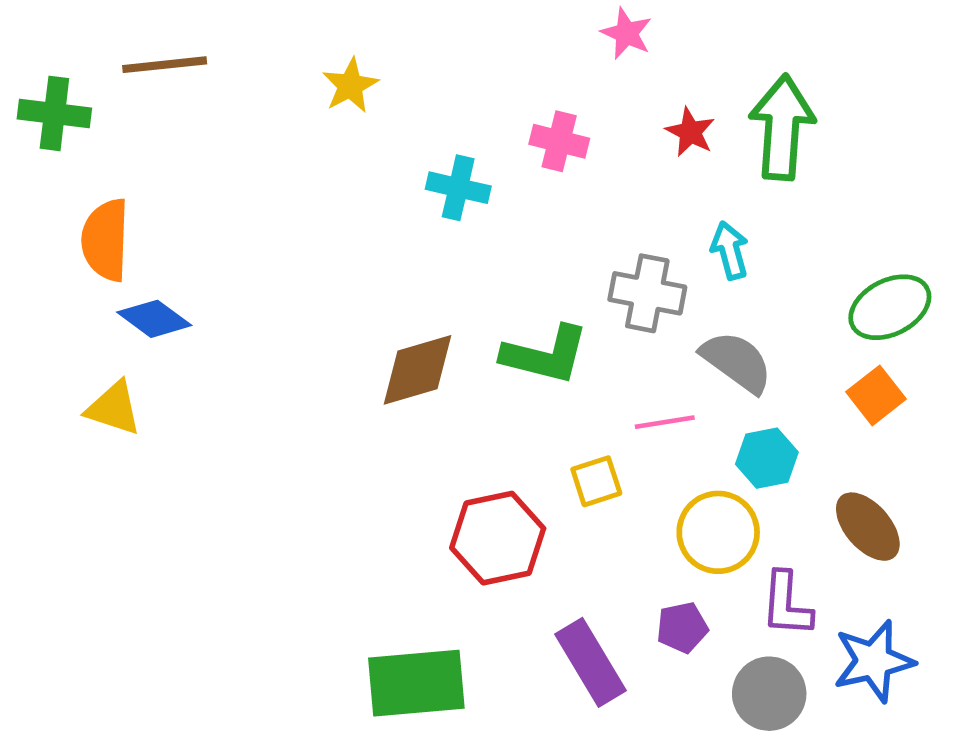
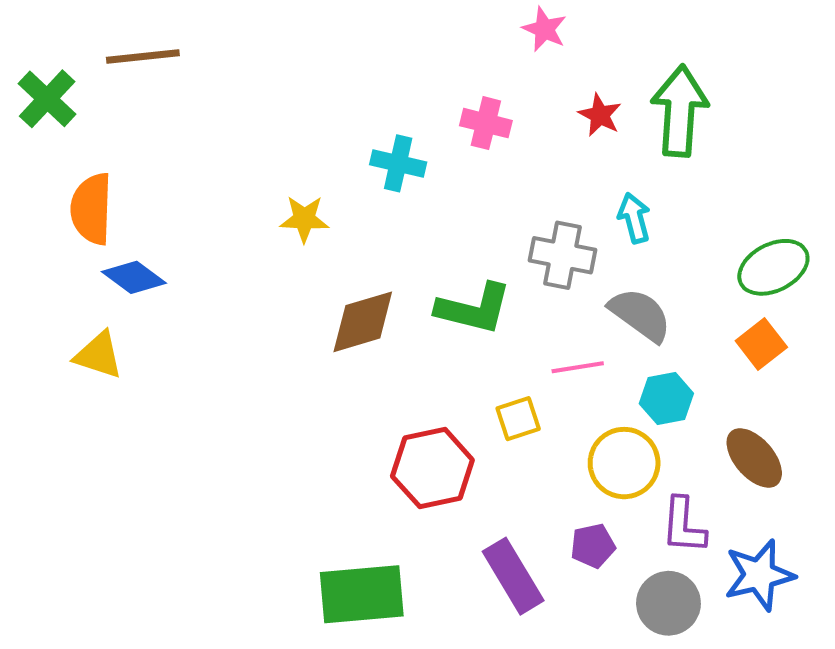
yellow star: (350, 86) -> (304, 219), moved, turned 30
green cross: (54, 113) -> (47, 99), turned 36

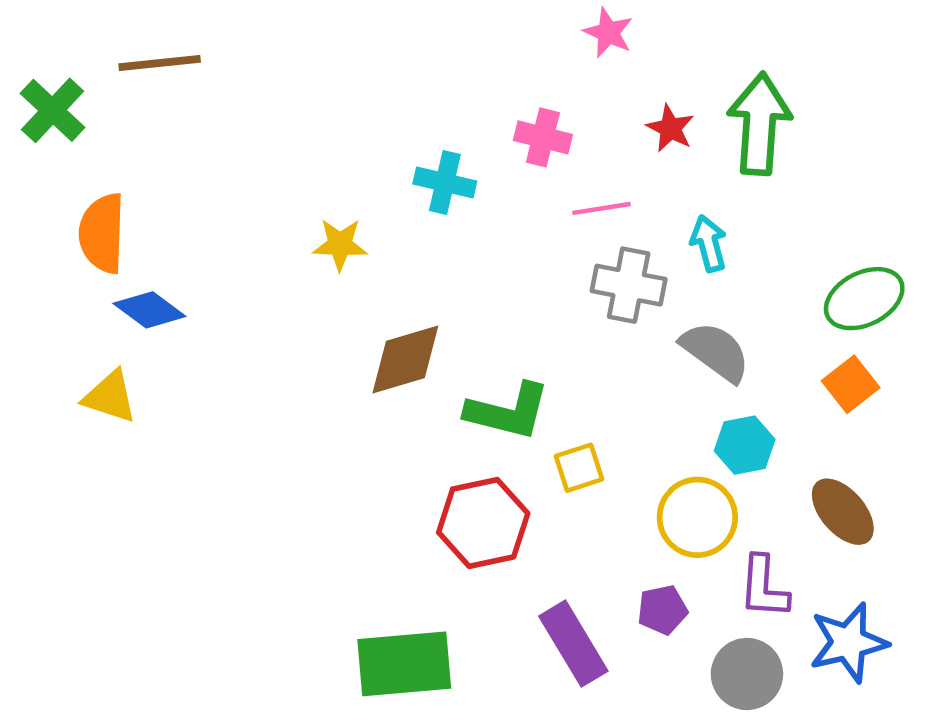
green L-shape: (474, 309) -> (508, 411), moved
pink line: (578, 367) -> (602, 208), moved

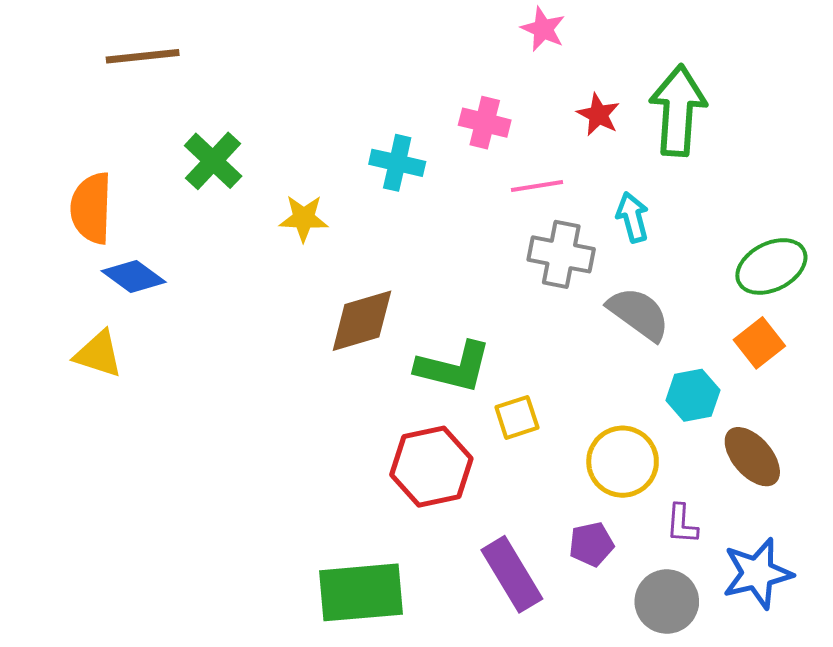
green cross: (53, 110) -> (213, 161), moved
cyan hexagon: (745, 445) -> (693, 395), moved
purple L-shape: (764, 587) -> (682, 524), size x0.7

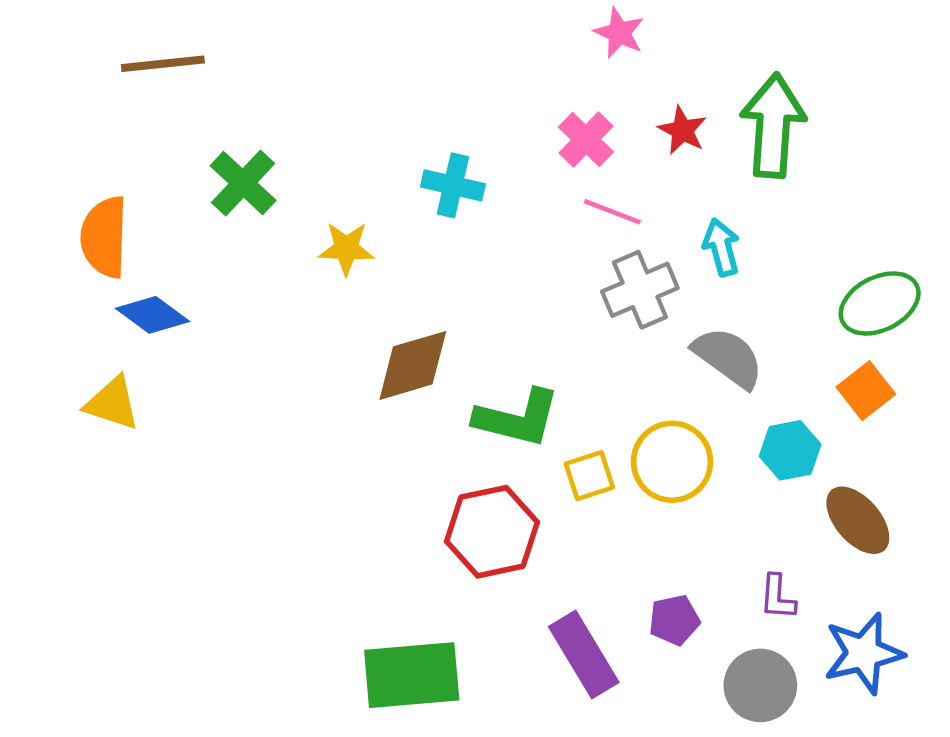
pink cross: (485, 123) -> (586, 139), moved, turned 30
pink line: (537, 186) -> (612, 212), turned 30
gray cross: (561, 254) -> (640, 290), turned -34
yellow circle: (623, 462) -> (672, 462), moved

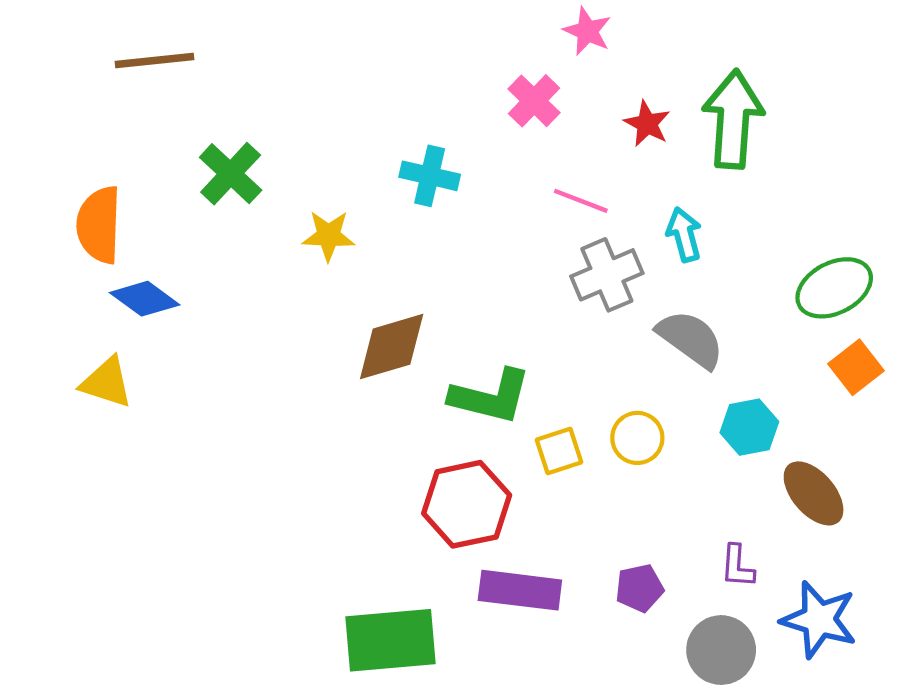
pink cross: (586, 139) -> (534, 101), moved
orange square: (866, 391) -> (856, 367), moved
yellow circle: (672, 462) -> (637, 438), size x0.7
blue star: (864, 653) -> (819, 620), turned 30
purple rectangle: (584, 654) -> (520, 590), moved, turned -52

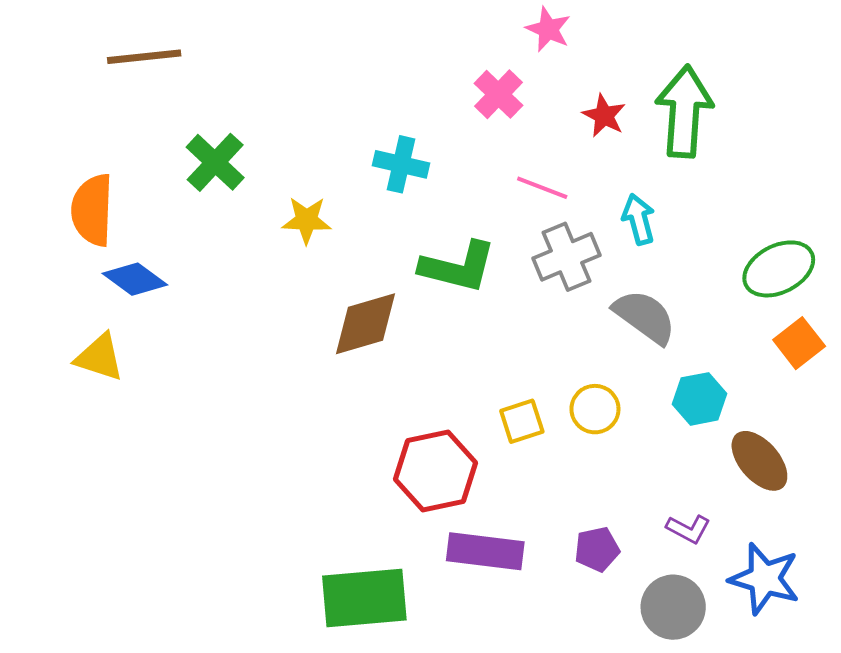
green L-shape: (491, 397) -> (458, 267), moved
purple L-shape: (737, 566) -> (688, 529), turned -66

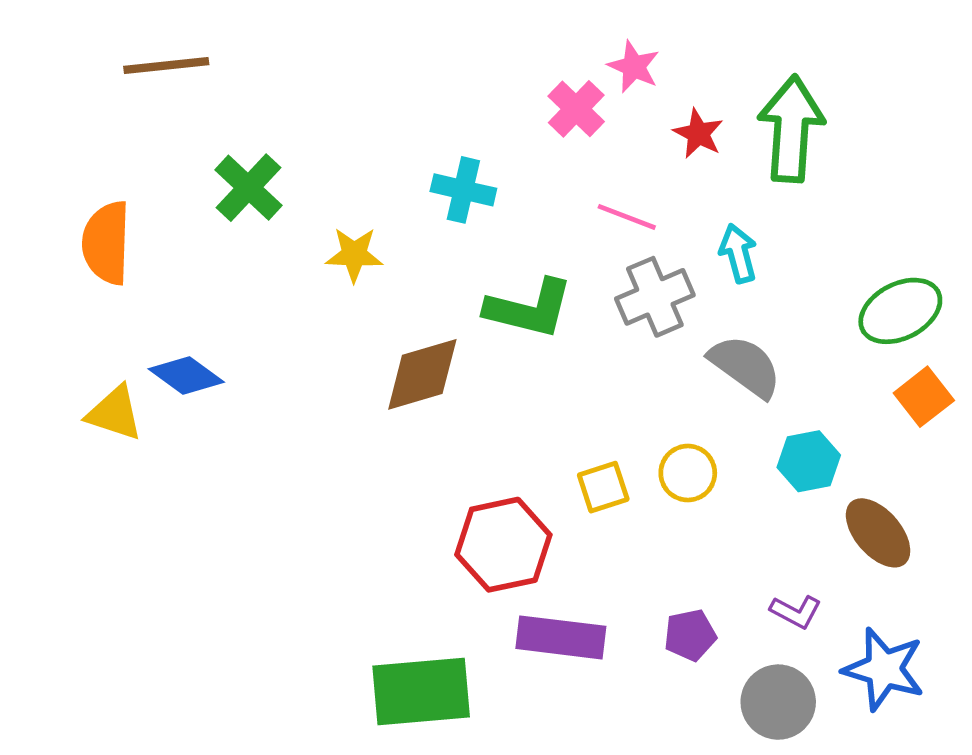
pink star: (548, 29) -> (634, 67), moved
blue diamond: (135, 279) -> (186, 376), moved

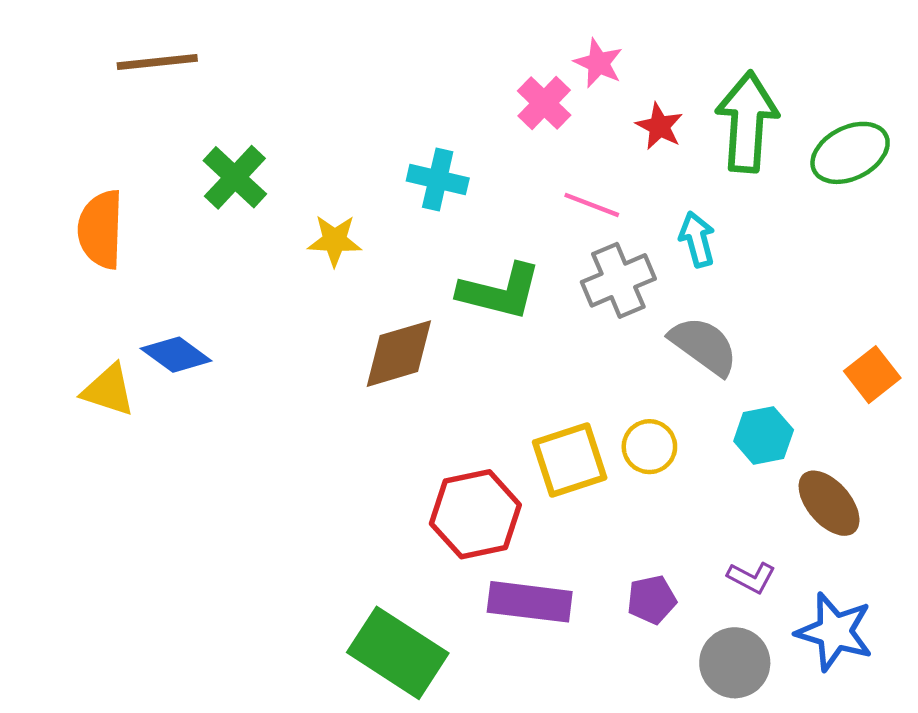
green ellipse: (900, 311) -> (850, 153), moved
yellow square: (603, 487) -> (570, 460), size x1.5
green rectangle: (421, 691) -> (398, 653), turned 38

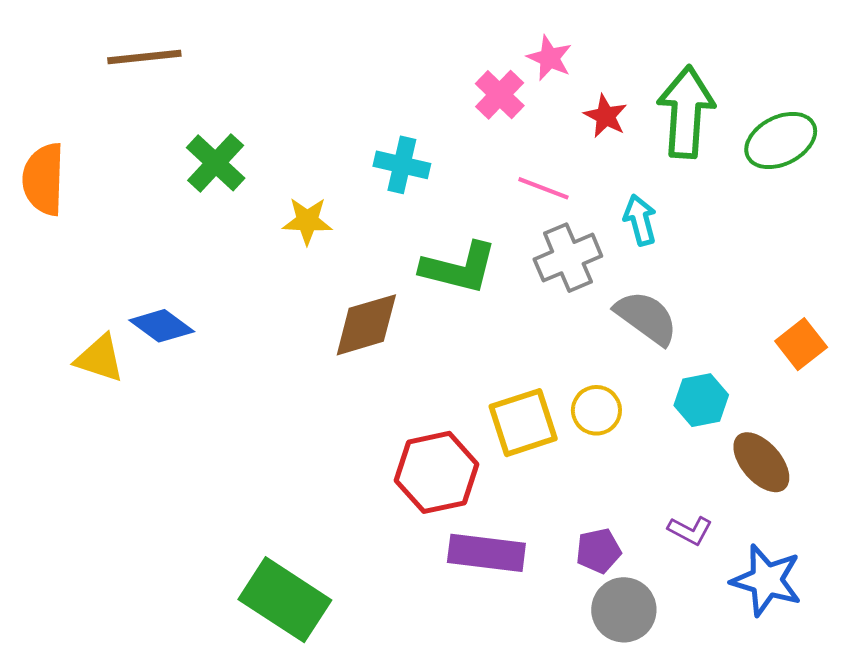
orange semicircle: (101, 229) -> (44, 179), moved
green rectangle: (398, 653) -> (285, 600), moved
gray circle: (735, 663) -> (624, 610), moved

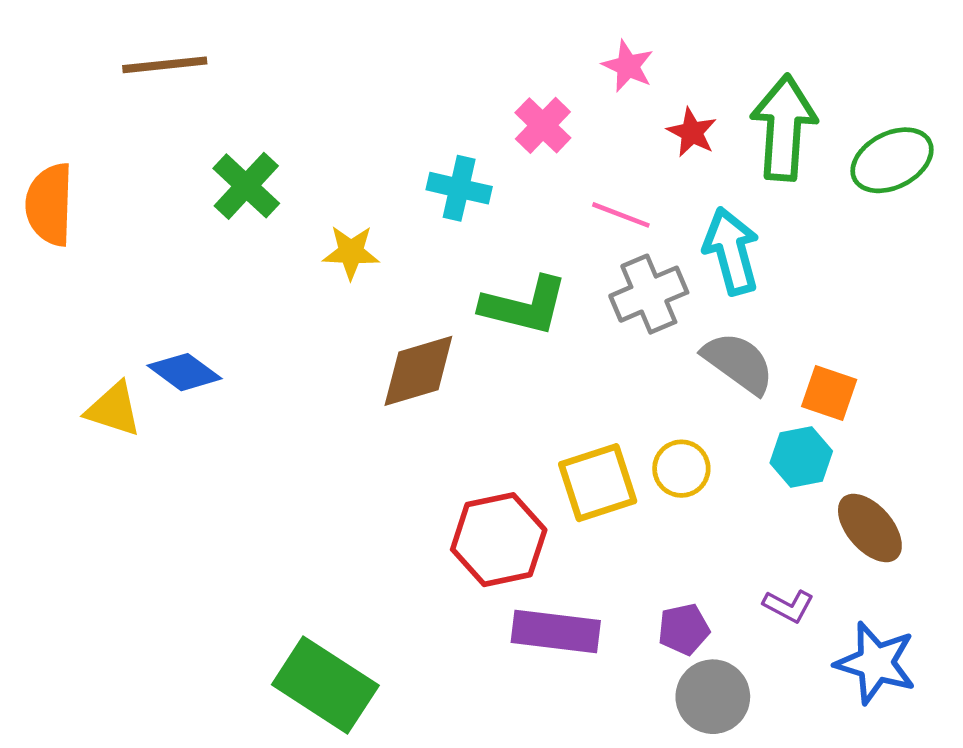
pink cross: (500, 95) -> (543, 125), moved
cyan arrow: (640, 220) -> (731, 251), size x1.5
orange square: (801, 344) -> (829, 393), moved, turned -33

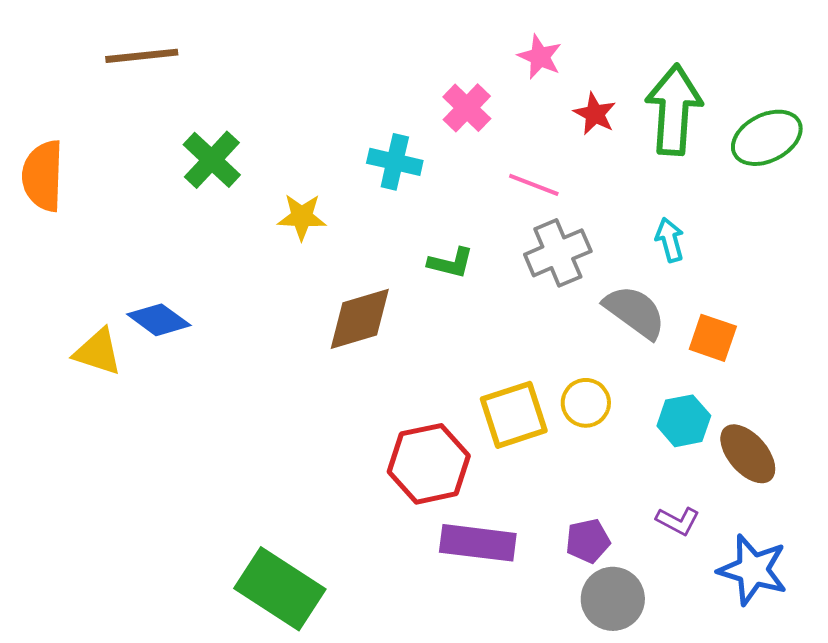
cyan arrow: (731, 251) -> (670, 240), moved, size x0.6
green L-shape: (524, 306) -> (451, 263), size x0.6
cyan hexagon: (801, 457) -> (684, 421), moved

